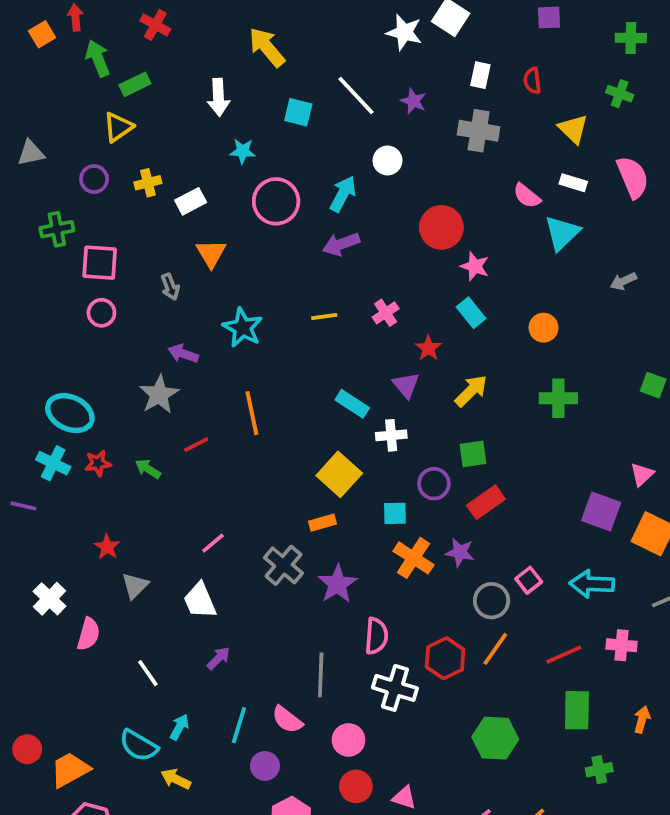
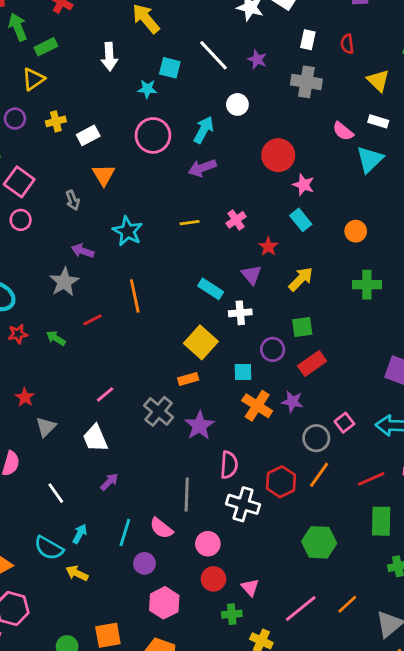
cyan star: (243, 151) -> (147, 89), moved
pink square: (100, 263) -> (19, 182), turned 32
pink triangle: (404, 798) -> (250, 587), turned 30

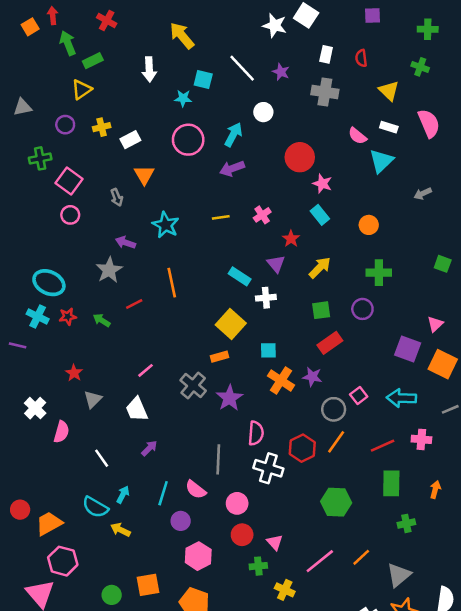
purple circle: (273, 349) -> (362, 309), moved

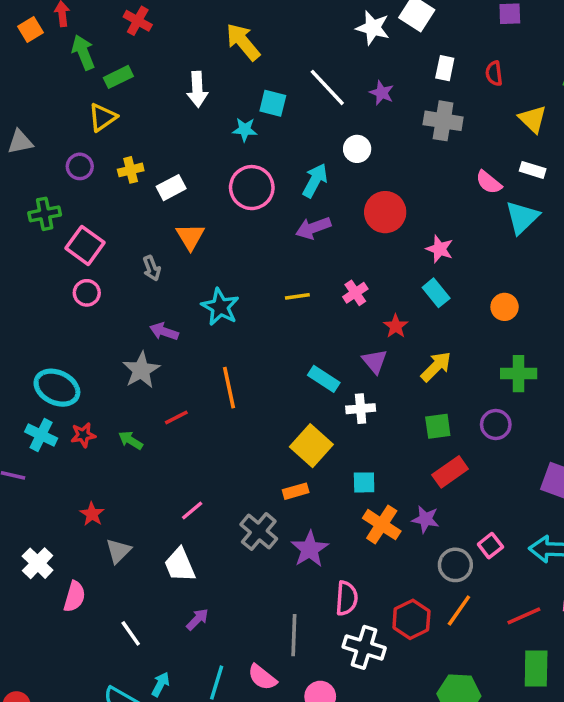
red circle: (300, 157) -> (385, 212), moved

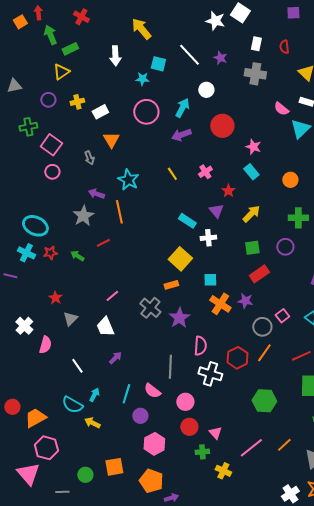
yellow line: (297, 296) -> (172, 174), turned 64
orange line: (229, 388) -> (119, 212), moved

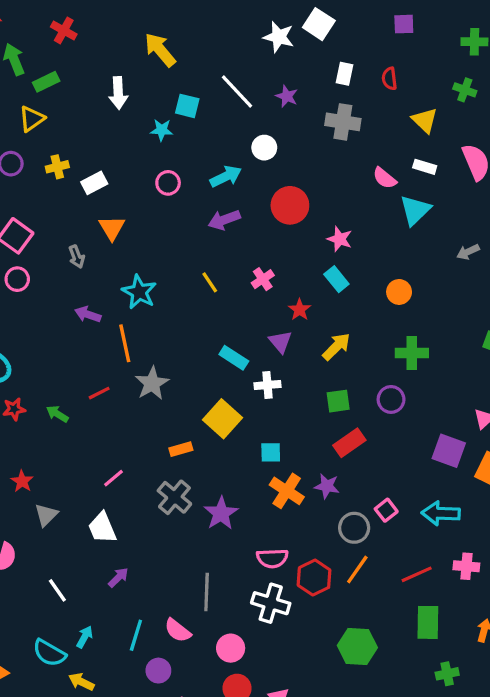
cyan arrow: (182, 108) -> (226, 176), turned 36
pink circle: (146, 112) -> (168, 183), size x0.6
gray star: (83, 216) -> (152, 383), moved
orange rectangle: (171, 285) -> (181, 449), moved
pink semicircle: (200, 346) -> (272, 558), moved, turned 84

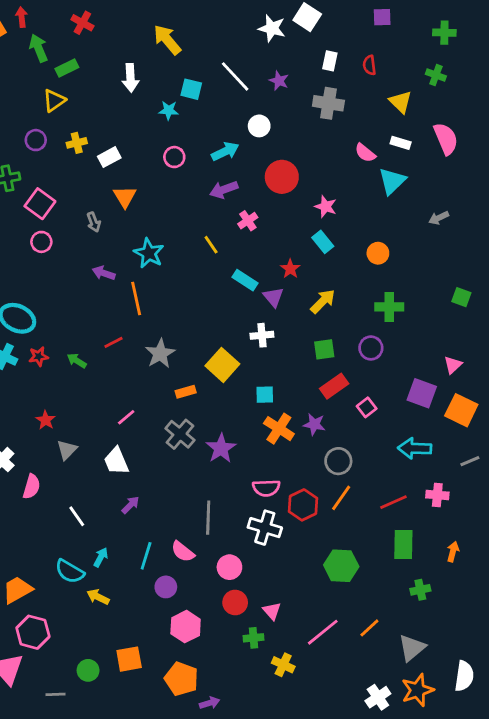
pink cross: (263, 279) -> (248, 221), moved
cyan rectangle: (234, 358) -> (245, 280), moved
gray star: (152, 383) -> (160, 354), moved
pink square: (386, 510) -> (367, 407), moved

